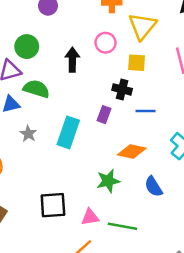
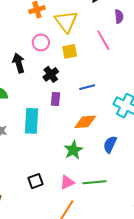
black cross: (122, 89) -> (51, 74), moved, turned -35
blue semicircle: (153, 187) -> (110, 144), turned 72
black square: (53, 205) -> (35, 181), size x0.7

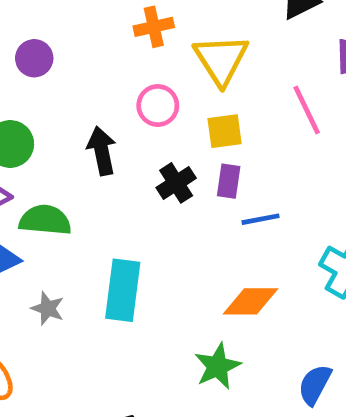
purple rectangle: (55, 99) -> (229, 181), moved
blue semicircle: (110, 144) -> (315, 385), moved

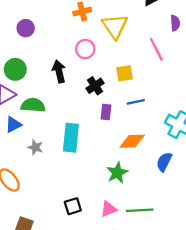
yellow square: (225, 131) -> (125, 73), moved
purple rectangle: (229, 181) -> (106, 112), moved
blue semicircle: (315, 385) -> (164, 162), moved

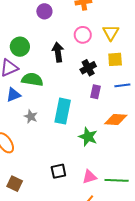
yellow triangle: (115, 26) -> (111, 33), moved, size x0.7
purple circle: (26, 28) -> (44, 11), moved
green star: (117, 173) -> (88, 137), moved, turned -30

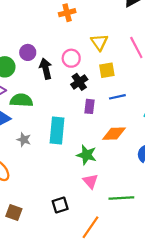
purple circle: (44, 11) -> (28, 52), moved
pink circle: (83, 35) -> (71, 58), moved
black square: (58, 171) -> (60, 205), moved
pink triangle: (89, 177) -> (91, 181), moved, turned -49

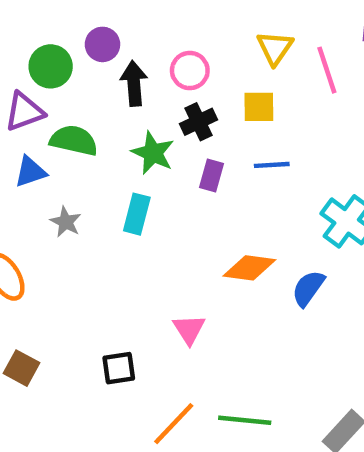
yellow triangle: (99, 42) -> (275, 48), moved
cyan rectangle: (57, 130) -> (137, 214), size x0.7
orange diamond: (114, 134) -> (249, 268), moved
green star: (86, 155) -> (153, 153), moved
green line: (121, 198) -> (245, 420), moved

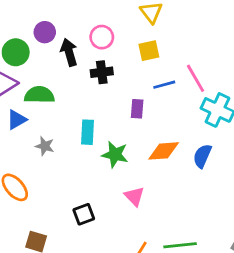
pink line: (327, 70) -> (196, 78), moved
black cross: (199, 122) -> (102, 72), moved, turned 30
green star: (153, 153) -> (115, 154), moved
purple rectangle: (212, 175) -> (137, 109), moved
black square: (119, 368) -> (84, 214), moved

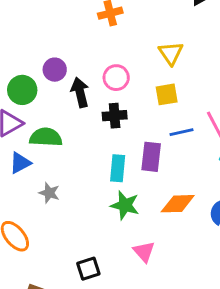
purple rectangle: (137, 109) -> (151, 157), size x1.4
cyan rectangle: (87, 132) -> (118, 168), moved

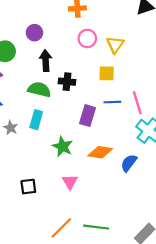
purple circle: (55, 70) -> (34, 33), moved
pink circle: (116, 78) -> (87, 38), moved
green semicircle: (46, 137) -> (39, 90), moved
cyan rectangle: (118, 168) -> (36, 120), moved

